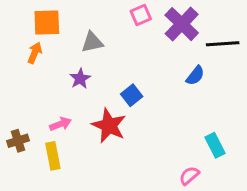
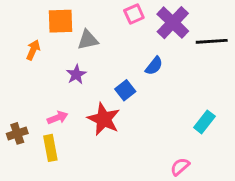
orange square: (47, 23) -> (60, 21), moved
blue semicircle: (195, 76) -> (154, 66), moved
cyan rectangle: (215, 145) -> (204, 122), moved, turned 65

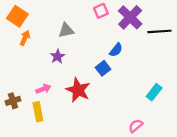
orange square: (60, 21) -> (17, 16), moved, turned 36
blue square: (125, 90) -> (103, 68), moved

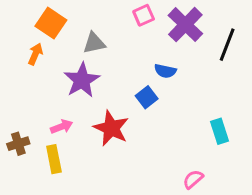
orange square: (17, 16) -> (51, 23), moved
black line: (159, 31) -> (227, 45), turned -65
blue semicircle: (116, 50) -> (165, 71), turned 64
purple star: (57, 56) -> (82, 80), size x1.6
cyan rectangle: (154, 92) -> (219, 131), turned -56

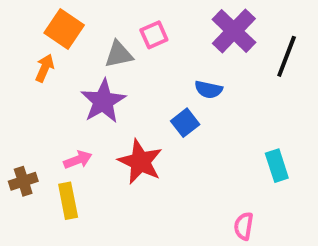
pink square: (144, 15) -> (154, 35), moved
pink semicircle: (193, 179) -> (244, 226), turned -40

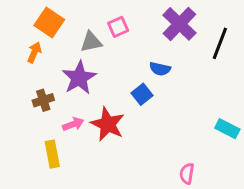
pink arrow: (78, 160) -> (73, 124), moved
cyan rectangle: (277, 166) -> (227, 129), moved, turned -45
brown cross: (23, 181) -> (43, 100), moved

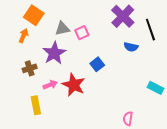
pink square: (118, 27) -> (82, 33), moved
black line: (220, 43) -> (150, 30), turned -40
blue semicircle: (160, 69) -> (131, 47), moved

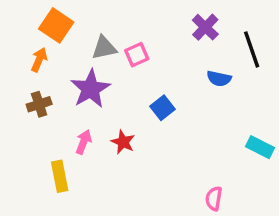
purple cross: (123, 16) -> (205, 27), size x0.7
brown cross: (30, 68) -> (39, 104), moved
pink arrow: (50, 85) -> (84, 142), turned -48
red star: (74, 85) -> (123, 142), size x0.6

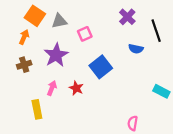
gray triangle: (104, 48) -> (59, 21), moved
blue square: (162, 108) -> (101, 67), size x1.5

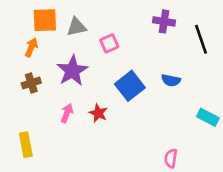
orange square: (35, 16) -> (45, 20), turned -36
purple cross: (127, 17) -> (164, 21), turned -35
blue semicircle: (136, 49) -> (171, 80), moved
yellow rectangle: (37, 109) -> (26, 145), moved

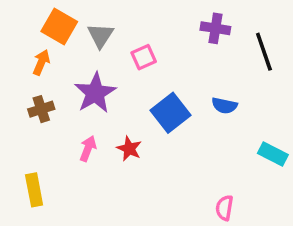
orange square: (45, 20) -> (59, 27), turned 32
gray triangle: (76, 27) -> (101, 36), turned -45

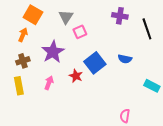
gray triangle: (101, 36) -> (66, 17), moved
red star: (129, 149) -> (76, 76), moved
yellow rectangle: (34, 190) -> (19, 86), moved

